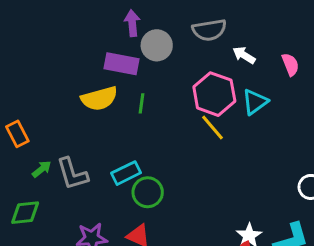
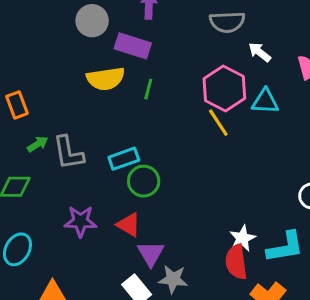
gray circle: (157, 45) -> (92, 21), moved
cyan triangle: (255, 102) -> (265, 102), turned 32

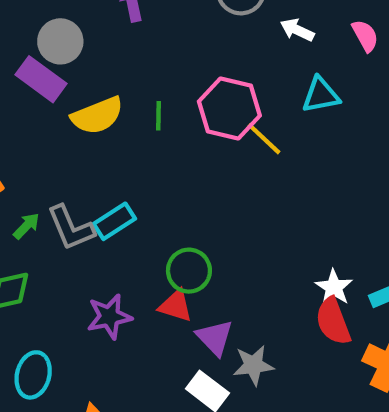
purple rectangle: (133, 46) -> (41, 79), moved, turned 32
pink hexagon: (224, 88) -> (229, 108), moved
cyan rectangle: (124, 159) -> (114, 221), moved
green circle: (144, 181) -> (189, 271), moved

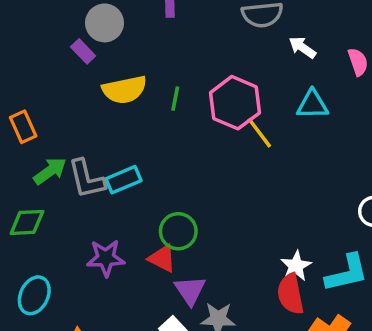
purple rectangle: (41, 79) -> (83, 51), size x0.6
green arrow: (26, 226) -> (50, 171), size x1.4

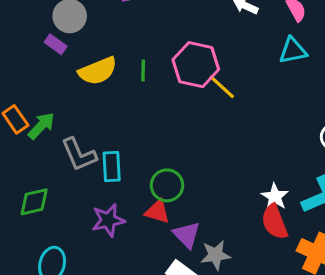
cyan triangle: (313, 105) -> (293, 51), moved
green arrow: (50, 171) -> (41, 126), moved
cyan rectangle: (124, 180) -> (112, 166), moved, turned -60

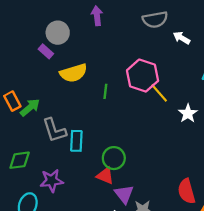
green line: (143, 70) -> (105, 91), moved
white star: (275, 197) -> (188, 113), moved
purple star: (108, 220) -> (52, 181), moved

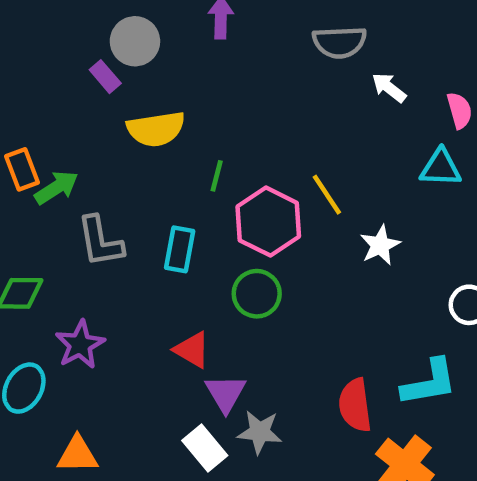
pink hexagon: (143, 76) -> (268, 222), moved
cyan rectangle: (76, 141) -> (180, 249), moved
green circle: (114, 158) -> (257, 294), moved
purple star: (52, 181) -> (80, 345), turned -30

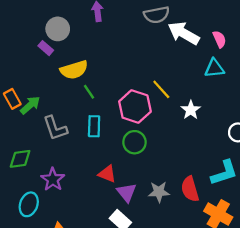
white arrow: (389, 88) -> (184, 33), size x1.8
green line: (217, 176) -> (89, 92), moved, turned -40
gray star: (260, 432) -> (159, 192), moved

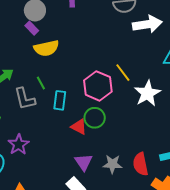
white arrow: (184, 33) -> (147, 24), turned 136
purple rectangle: (46, 48) -> (32, 28), moved
green line: (89, 92) -> (41, 83), moved
white star: (191, 110) -> (147, 93), size x1.5
red triangle: (107, 174) -> (79, 127), moved

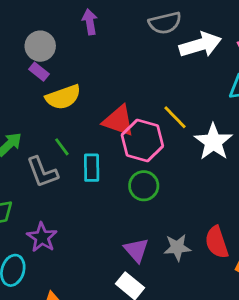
red triangle: (79, 127) -> (118, 121), moved, size x1.4

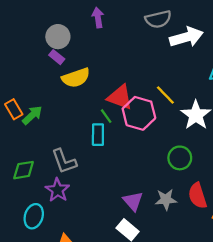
green line: (62, 147) -> (106, 116), moved
gray L-shape: (42, 172) -> (64, 161), moved
green circle: (144, 186) -> (180, 158), moved

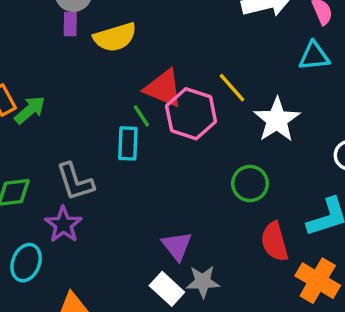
purple rectangle: (57, 57) -> (70, 24), turned 49
yellow semicircle: (76, 78) -> (115, 37), moved
gray star: (166, 200) -> (203, 282), moved

